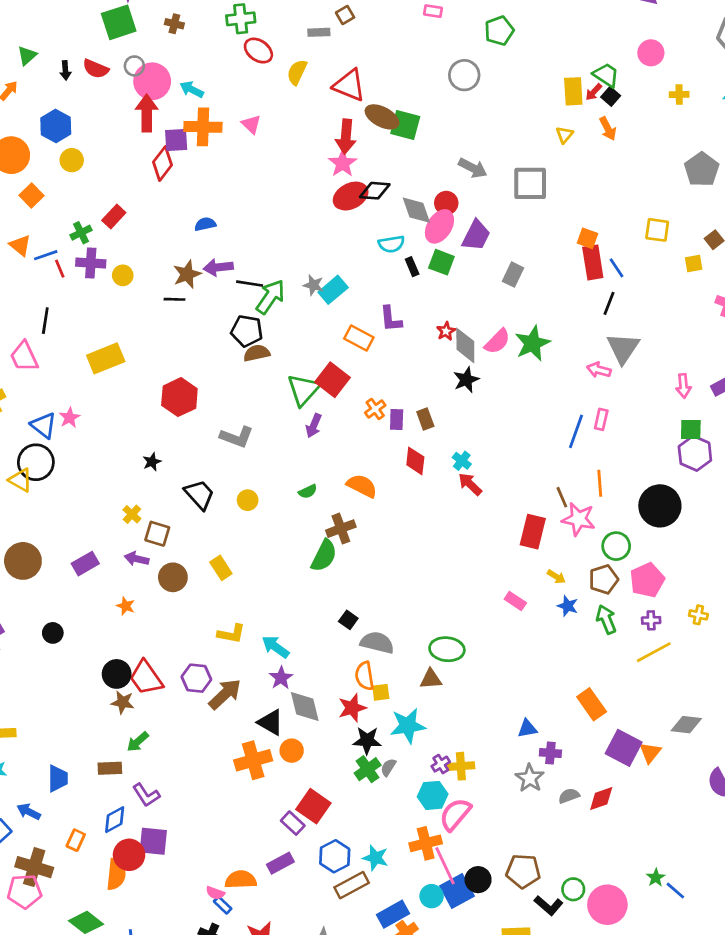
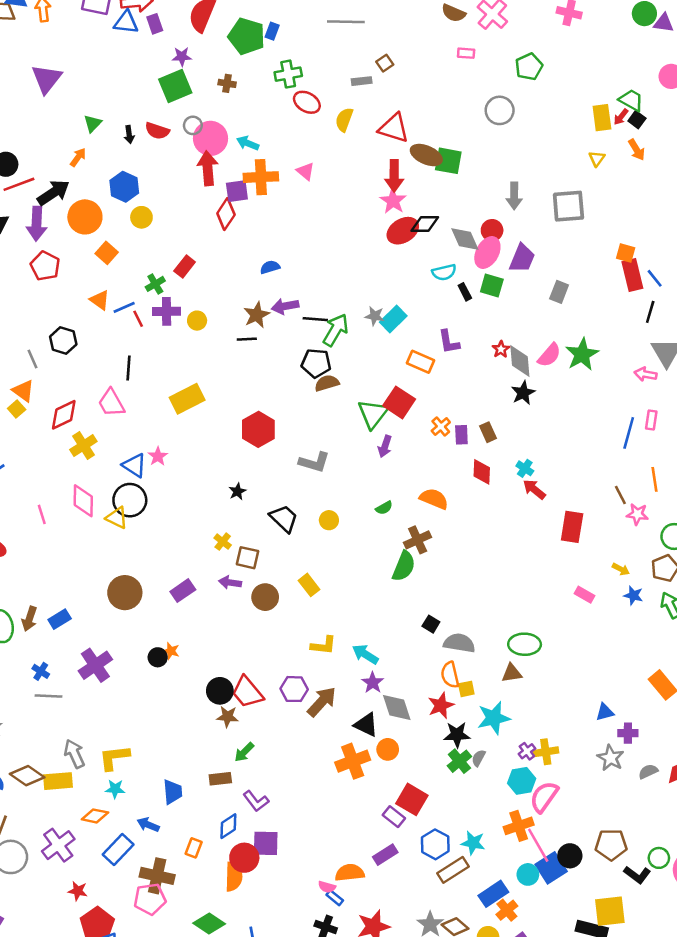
gray arrow: (473, 168) -> (514, 196), turned 68
pink star: (579, 519) -> (637, 514), size x0.7
red rectangle: (533, 532) -> (572, 527), moved
orange star: (126, 606) -> (171, 651), moved

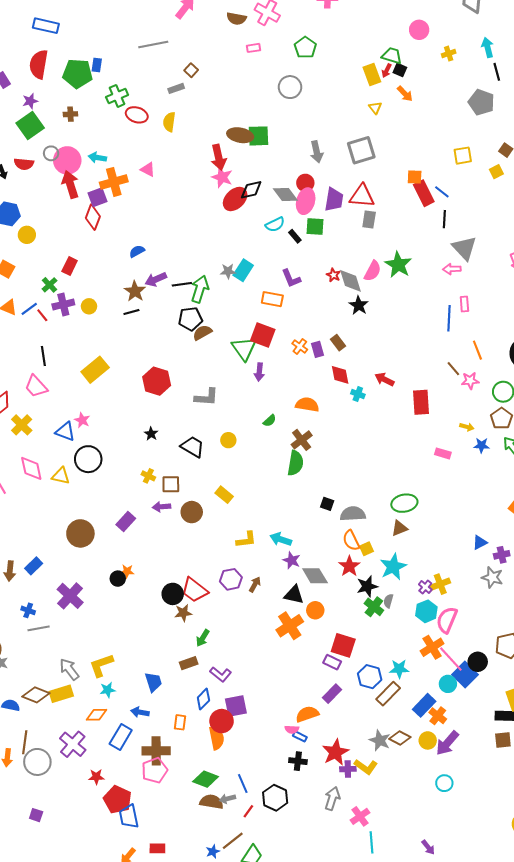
red triangle: (394, 128) -> (362, 196), moved
cyan cross: (525, 468) -> (358, 394), moved
black circle: (130, 500) -> (88, 459), moved
brown arrow: (322, 702) -> (255, 584), size x0.6

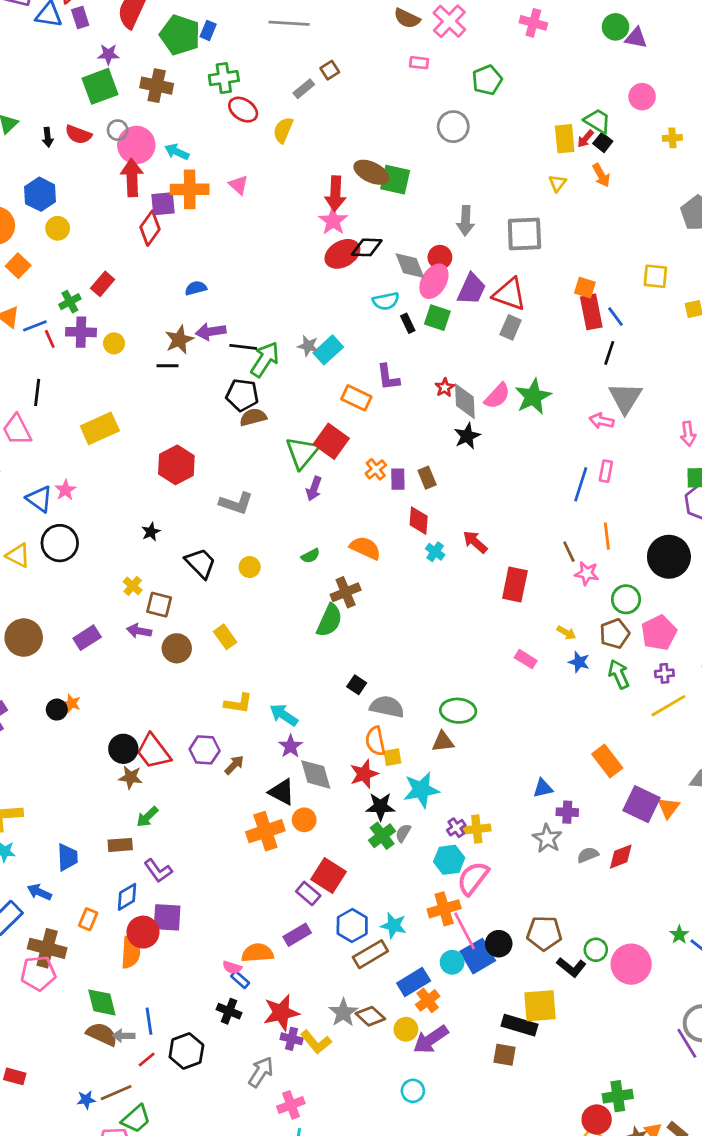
gray rectangle: (176, 88) -> (304, 89), turned -35
brown cross: (70, 114) -> (157, 86), size x1.6
green diamond: (206, 779) -> (102, 1002), turned 40

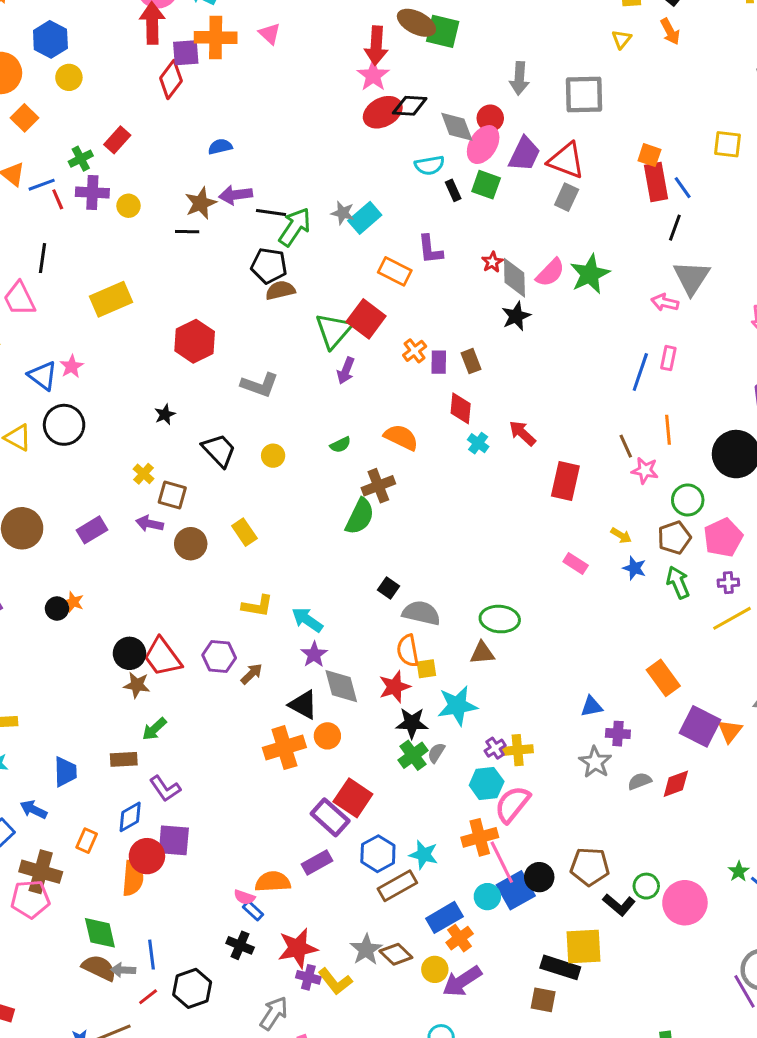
purple rectangle: (308, 893) -> (330, 817), size x1.4

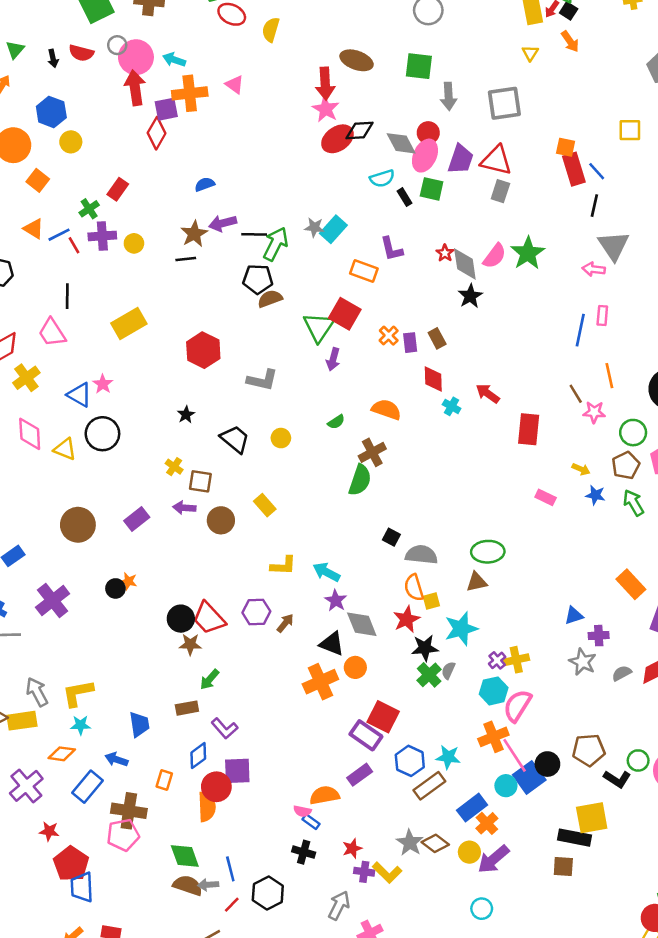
green square: (443, 31) -> (419, 66), moved
red star: (298, 948) -> (352, 848), size x0.6

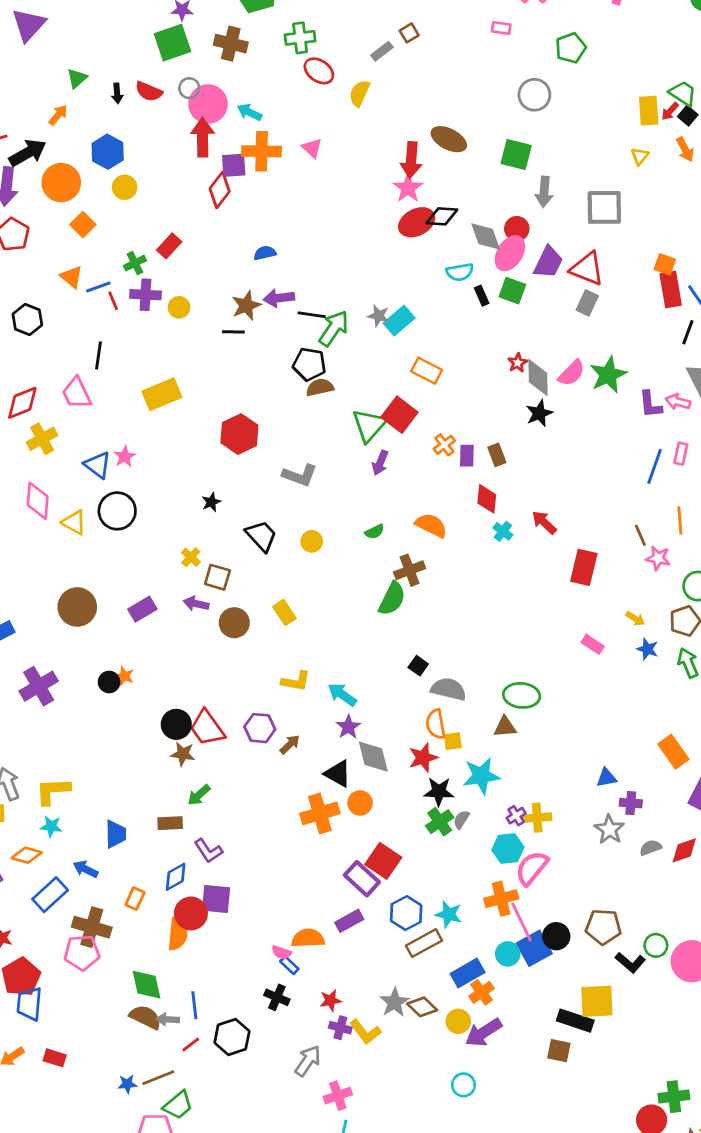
purple L-shape: (391, 249) -> (650, 404), moved

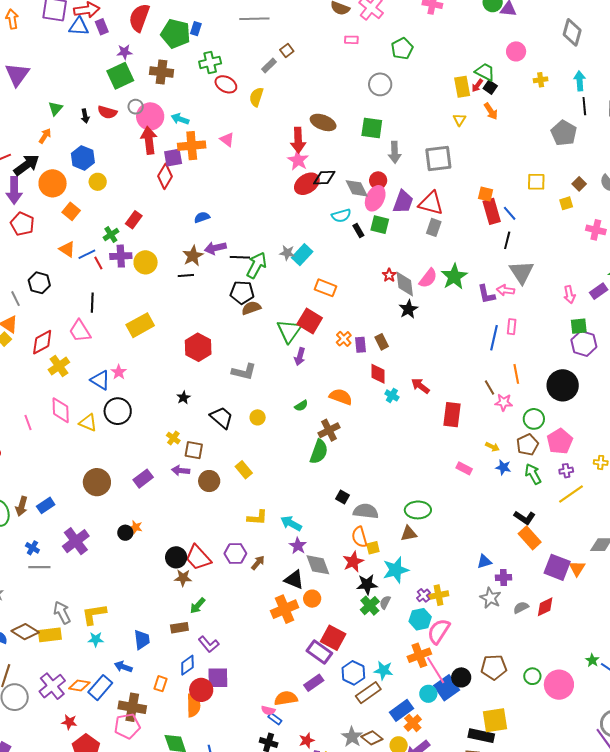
yellow circle: (179, 307) -> (146, 262), size x1.5
orange diamond: (27, 855) -> (79, 685), moved
black L-shape: (630, 963) -> (525, 518), moved

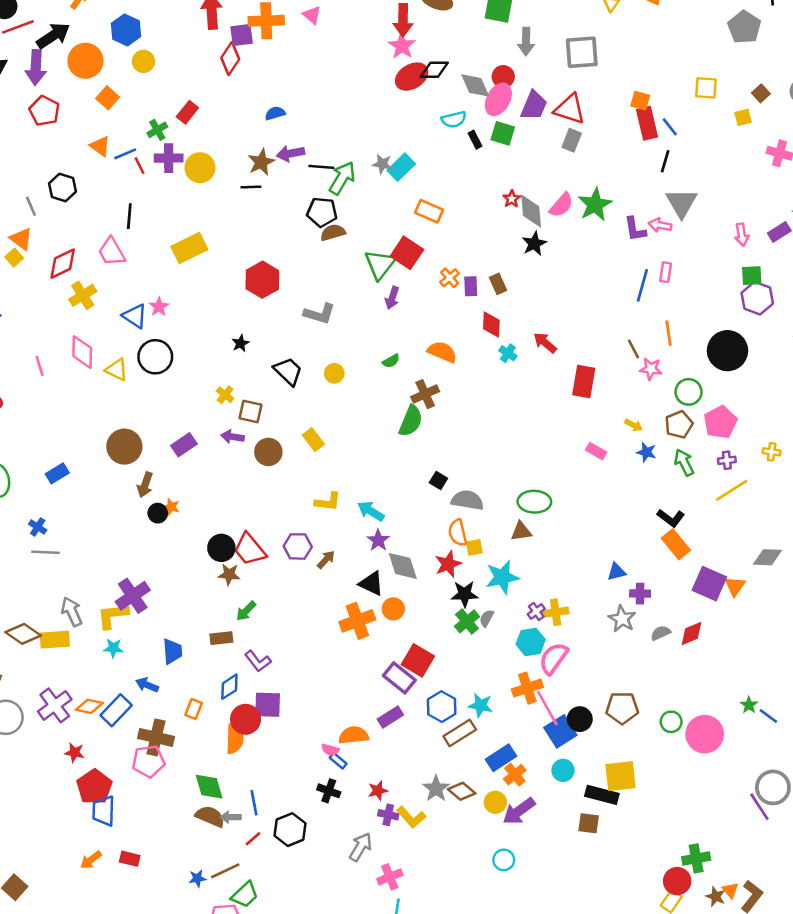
brown arrow: (22, 506) -> (145, 485), moved
purple cross: (76, 541) -> (133, 596), moved
cyan circle: (428, 694) -> (563, 770), moved

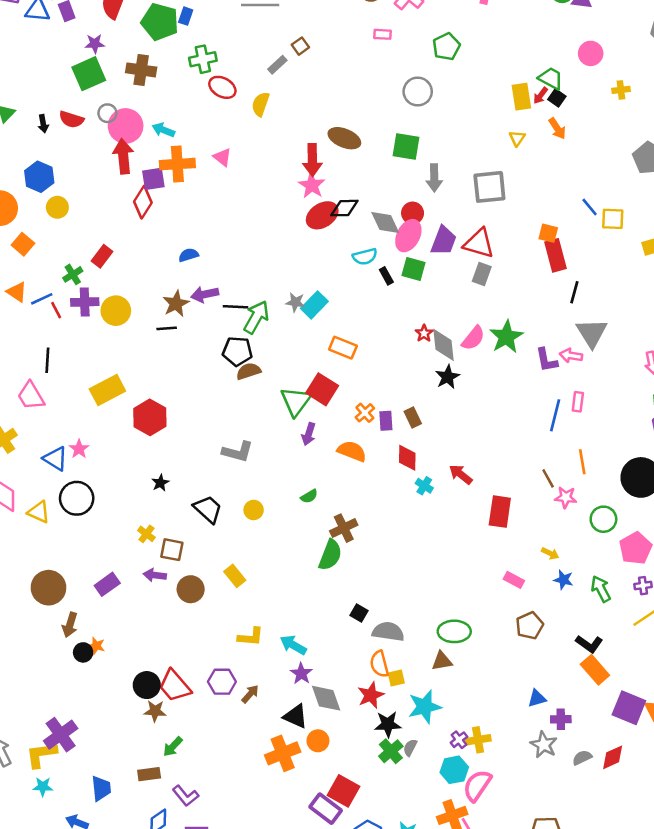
blue line: (670, 127) -> (590, 207), moved
red hexagon: (262, 280) -> (150, 417), moved
orange semicircle: (442, 352) -> (352, 451), moved
brown pentagon: (679, 424) -> (530, 626), moved

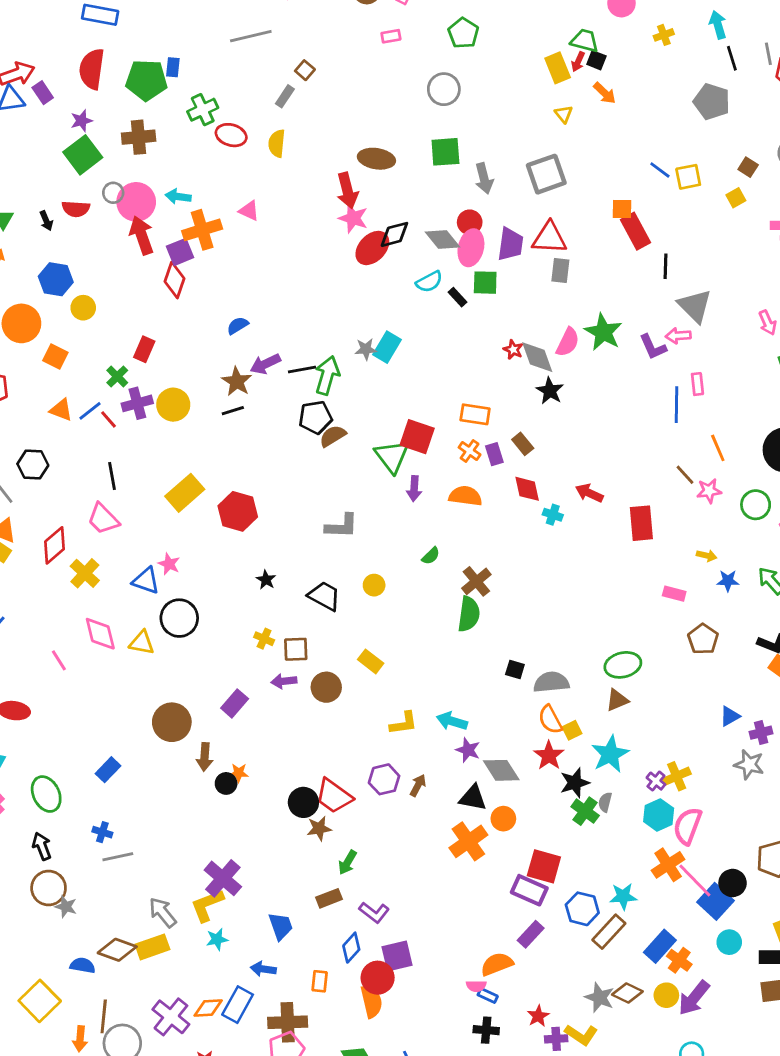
orange rectangle: (343, 348) -> (475, 414), moved

